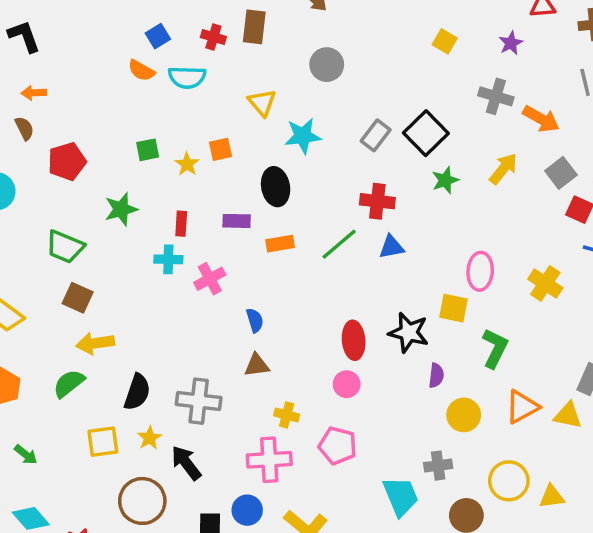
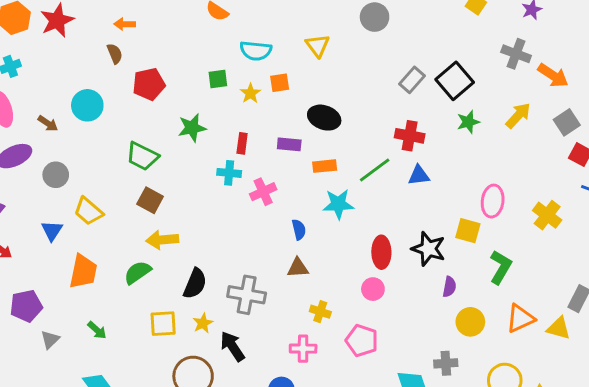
cyan semicircle: (187, 77) -> (256, 51), moved
cyan star: (303, 136) -> (338, 204), moved
black ellipse: (276, 187) -> (324, 118), turned -64
pink cross: (269, 460) -> (303, 349), size x0.7

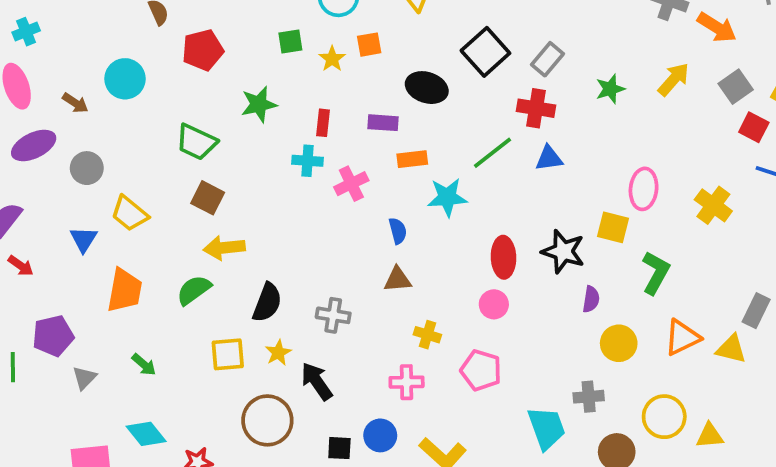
gray rectangle: (412, 80) -> (547, 59), moved
black square: (455, 81) -> (485, 52), moved
orange rectangle: (325, 166) -> (412, 159), moved
gray cross: (247, 295) -> (333, 315), size x0.7

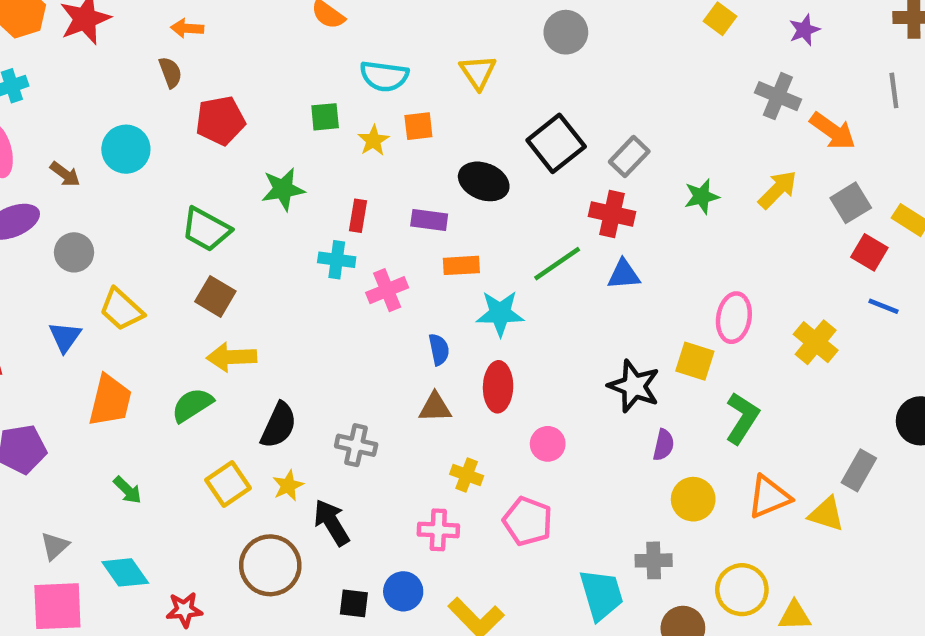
red ellipse: (503, 257) -> (498, 387), moved
yellow square: (228, 354) -> (228, 484), turned -33
gray triangle: (84, 378) -> (55, 546), moved

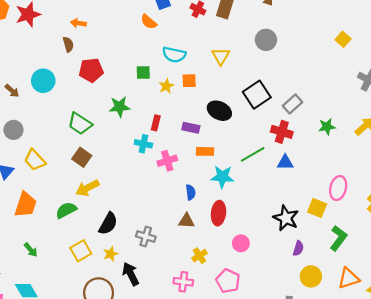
yellow arrow: (232, 357) -> (87, 188), turned -30
yellow cross: (467, 475) -> (199, 256), turned 32

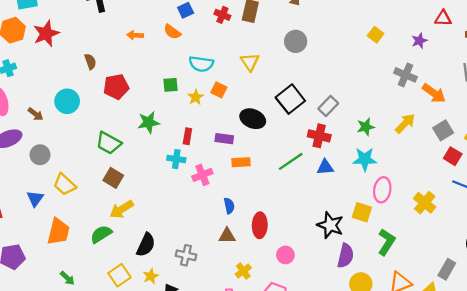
orange arrow: (78, 23) -> (135, 35), moved
orange square: (189, 81) -> (219, 90), turned 32
cyan star: (222, 177) -> (365, 159), moved
purple semicircle: (298, 248) -> (346, 256), size x1.5

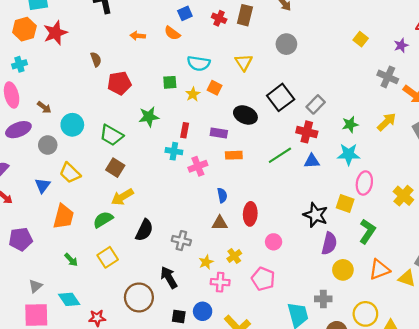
cyan circle: (67, 101) -> (72, 125), moved
yellow square: (119, 275) -> (108, 257), moved
yellow star: (151, 276) -> (206, 262), moved

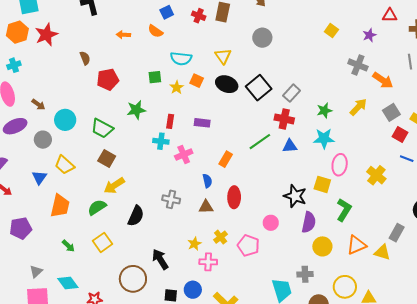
black ellipse: (245, 115) -> (227, 84), moved
orange rectangle: (234, 155) -> (226, 159), moved, turned -56
gray cross: (181, 241) -> (171, 199), moved
pink circle: (274, 242) -> (271, 223), moved
pink pentagon: (263, 279) -> (248, 245), moved

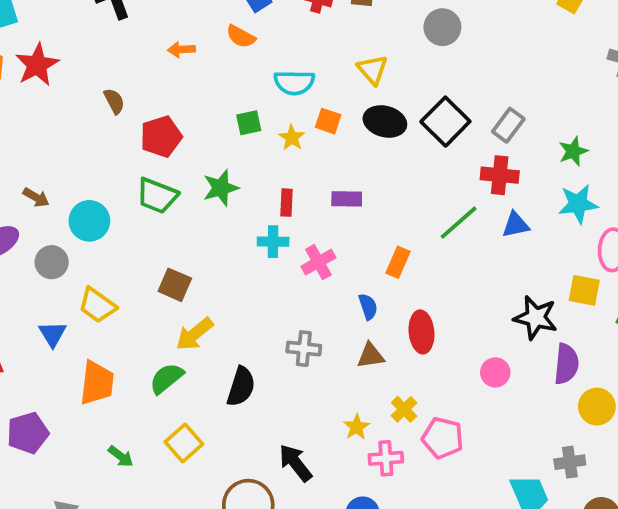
green trapezoid: (102, 128) -> (157, 196), moved
pink pentagon: (248, 245) -> (443, 438), moved

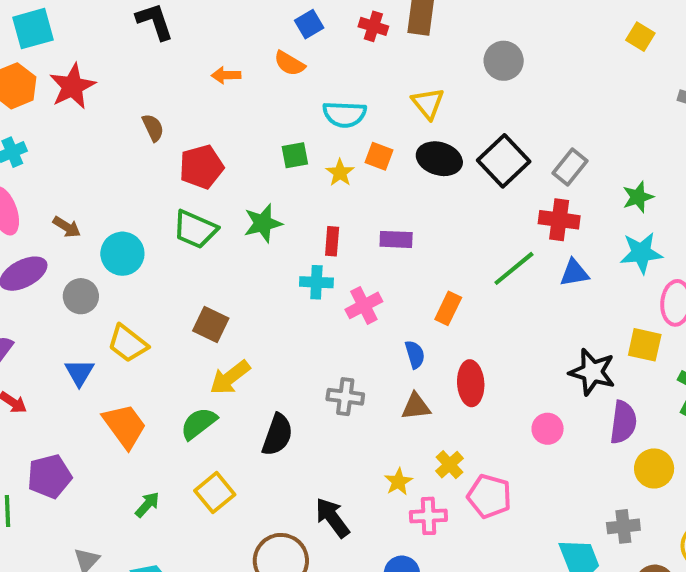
orange trapezoid: (97, 383) -> (125, 426), turned -45
green arrow: (121, 456) -> (147, 505), turned -88

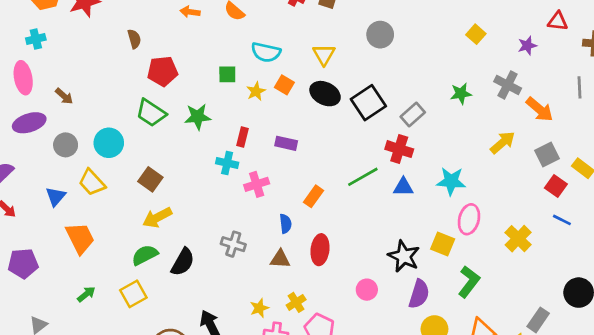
green star: (638, 197) -> (461, 94), moved
cyan circle: (122, 254) -> (109, 143), moved
green semicircle: (199, 423) -> (145, 255), moved

